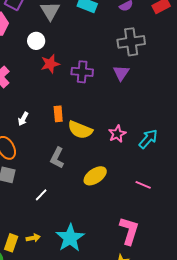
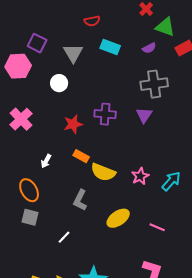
red star: (50, 64) -> (73, 124), moved
orange rectangle: (58, 114) -> (81, 156), turned -56
pink line: (143, 185) -> (157, 227), moved

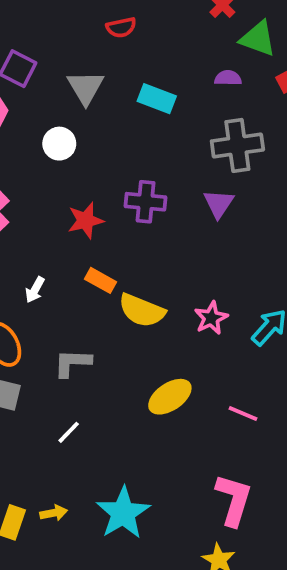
cyan rectangle: (110, 47) -> (157, 99), moved
purple semicircle: (149, 48) -> (228, 78), turned -152
gray L-shape: (80, 200) -> (72, 363), moved, turned 65

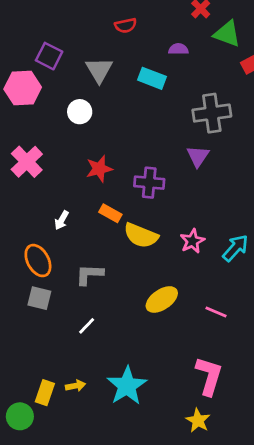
purple semicircle: (228, 78) -> (178, 49), moved
purple cross: (146, 202) -> (149, 183), moved

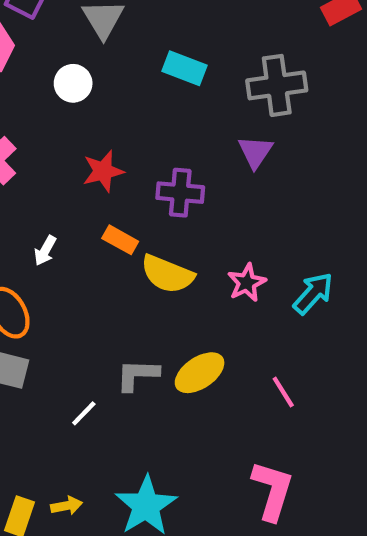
cyan rectangle: (152, 78) -> (185, 68), moved
gray L-shape: (89, 274) -> (137, 375), moved
pink line: (216, 312) -> (283, 392), turned 35

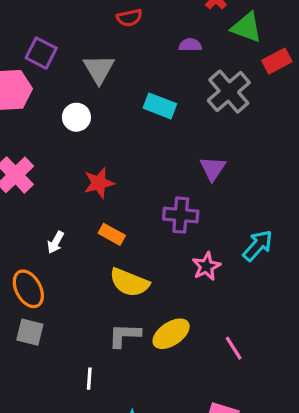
gray cross: (277, 85) -> (229, 92), moved, turned -33
purple cross: (180, 193) -> (181, 215), moved
yellow semicircle: (167, 274) -> (129, 282), moved
cyan arrow: (313, 293) -> (258, 246), moved
white line: (84, 413) -> (89, 379), moved, turned -40

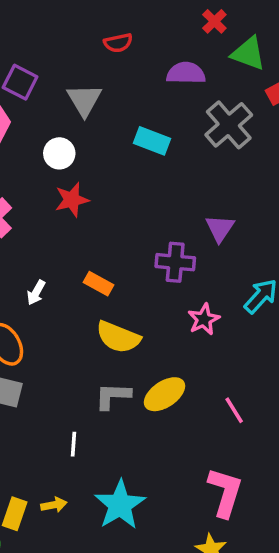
purple semicircle: (190, 45) -> (186, 73), size x1.5
purple triangle: (213, 169) -> (220, 228), moved
red star: (99, 183) -> (72, 200), moved

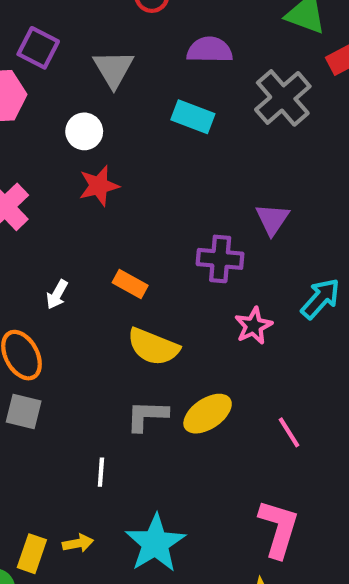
purple semicircle: (186, 73) -> (210, 50), moved

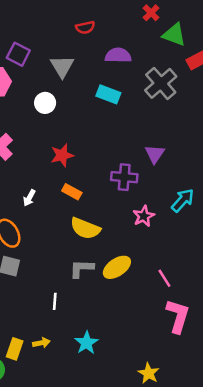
red star: (99, 186) -> (62, 155), moved
pink L-shape: (279, 529) -> (178, 316), moved
cyan star: (155, 543) -> (86, 343), size x0.7

